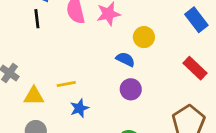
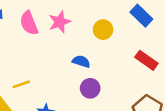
yellow circle: (144, 37) -> (103, 30), moved
yellow line: (66, 84) -> (21, 84), moved

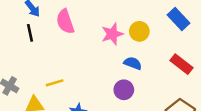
pink star: (60, 22) -> (112, 34), moved
blue semicircle: (81, 61) -> (133, 63), moved

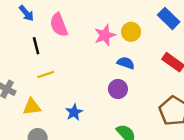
black line: (30, 33) -> (36, 46), moved
yellow line: (55, 83) -> (46, 75), moved

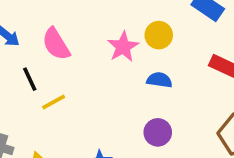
yellow line: (46, 75) -> (54, 102), moved
purple circle: (118, 89) -> (158, 132), moved

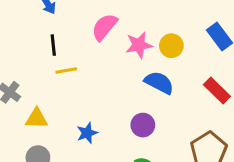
pink semicircle: (56, 44) -> (104, 27), moved, turned 52
blue semicircle: (159, 80) -> (159, 83), size x1.4

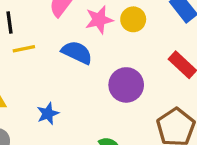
blue semicircle: (159, 83) -> (77, 52), moved
purple circle: (143, 125) -> (126, 85), moved, size x1.4

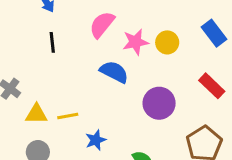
yellow line: (24, 49) -> (68, 116), moved
blue star: (48, 114) -> (96, 140), moved

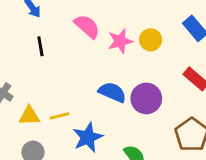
pink semicircle: (102, 25) -> (87, 26), turned 96
blue semicircle: (114, 72) -> (112, 92), moved
blue star: (96, 140) -> (88, 137), size x1.5

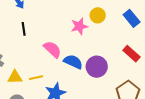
pink semicircle: (87, 26) -> (52, 49), moved
yellow circle: (151, 40) -> (98, 15), moved

